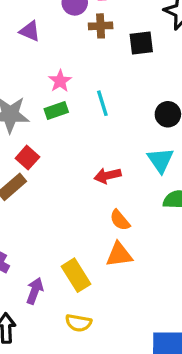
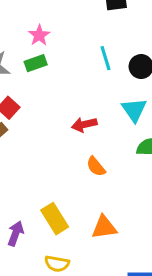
cyan line: (102, 103) -> (106, 58), moved
orange triangle: (119, 255) -> (104, 227), moved

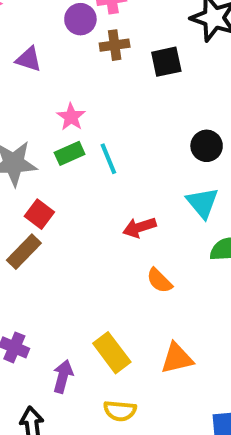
cyan line: (106, 58) -> (108, 159), moved

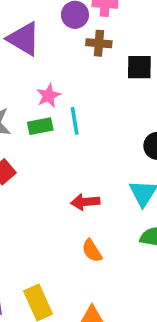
purple triangle: (29, 59) -> (24, 39), size x1.5
cyan line: (108, 159) -> (75, 121), moved

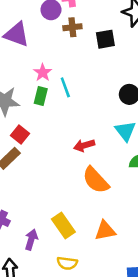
green rectangle: (40, 126) -> (41, 96), turned -54
orange semicircle: (92, 251) -> (96, 180), size x1.6

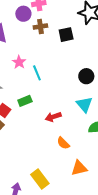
green rectangle: (41, 96) -> (25, 101), moved, turned 56
orange semicircle: (96, 180) -> (63, 143), size x0.6
orange triangle: (105, 231) -> (79, 168), moved

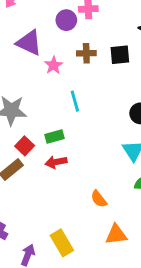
brown cross: (40, 27) -> (86, 53), moved
pink star: (19, 62) -> (54, 65), moved
red arrow: (53, 117) -> (56, 162), moved

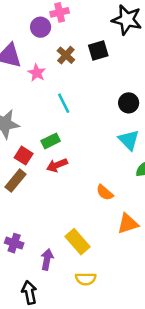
brown cross: (86, 53) -> (66, 55), turned -36

